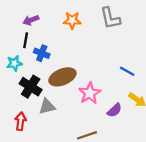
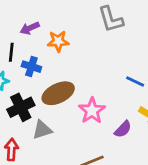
purple arrow: (31, 20) -> (30, 28), moved
orange star: (72, 20) -> (58, 41), moved
black cross: (31, 87) -> (21, 107), turned 35

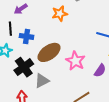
orange star: (58, 41) -> (60, 14), moved

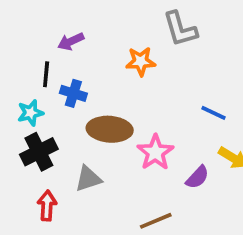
brown ellipse: (49, 52) -> (110, 129), turned 30
black cross: (24, 67) -> (39, 152), moved

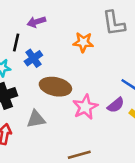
blue cross: (73, 93) -> (33, 58), turned 30
purple semicircle: (197, 177) -> (116, 105), moved

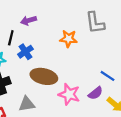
pink star: (85, 107) -> (69, 94), turned -30

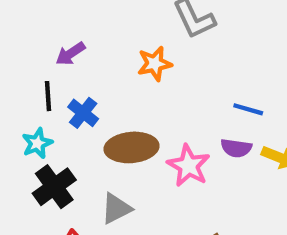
purple semicircle: (95, 93) -> (236, 148), turned 64
pink star: (69, 94) -> (189, 166), turned 30

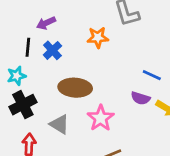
blue cross: (83, 113) -> (52, 50), moved
pink star: (189, 166) -> (101, 118), moved
gray triangle: (116, 208) -> (60, 124), turned 50

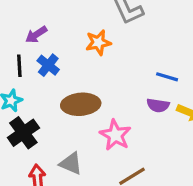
gray triangle: (60, 124) -> (71, 163), moved

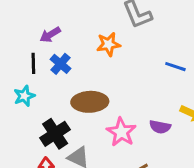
blue line: (167, 77) -> (175, 67), moved
purple semicircle: (158, 105) -> (160, 127), moved
black cross: (23, 133) -> (55, 134), moved

